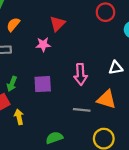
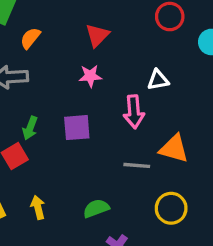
pink star: (43, 45) -> (90, 76), moved
white triangle: (116, 68) -> (158, 80), moved
yellow arrow: (19, 117) -> (38, 207), moved

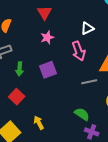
green arrow: (30, 128) -> (20, 69), moved
green semicircle: (96, 208) -> (82, 114), moved, turned 70

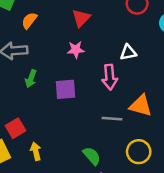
red square: (17, 97) -> (15, 128), moved

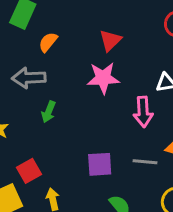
pink star: (76, 50) -> (103, 78), size x1.5
purple square: (66, 89) -> (100, 164), moved

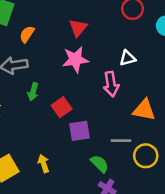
gray line: (145, 162) -> (121, 141), moved
red square: (29, 171) -> (62, 107), moved

